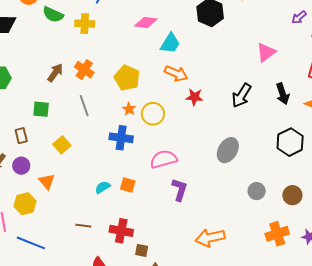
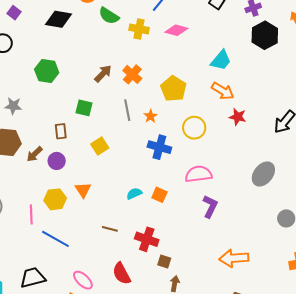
pink diamond: (146, 22) -> (176, 30), moved
orange star: (129, 109) -> (151, 116), moved
orange triangle: (47, 181) -> (83, 190), moved

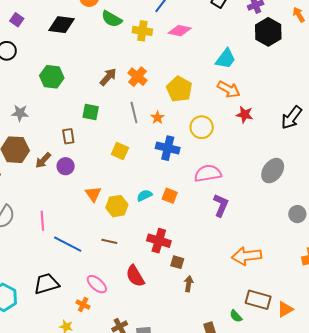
yellow square: (100, 146) -> (120, 151), moved, turned -30
yellow hexagon: (55, 199) -> (117, 206), moved
brown line: (110, 229) -> (109, 241), moved

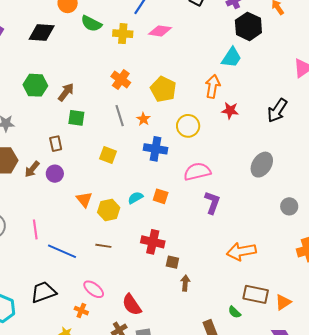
cyan trapezoid: (225, 59) -> (231, 57), moved
brown arrow: (108, 77) -> (66, 92), moved
orange arrow: (229, 89) -> (213, 86), turned -105
red semicircle: (135, 276) -> (132, 305), moved

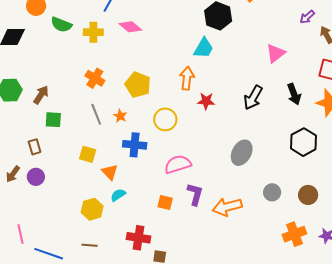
pink diamond: (160, 31) -> (130, 27), turned 35
orange square: (161, 196) -> (165, 202), moved
orange triangle: (84, 200) -> (110, 172), moved
orange arrow: (241, 251) -> (227, 207), moved

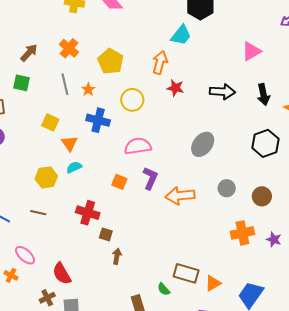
brown arrow: (41, 95) -> (29, 53), moved
black arrow: (253, 98) -> (222, 92), turned -125

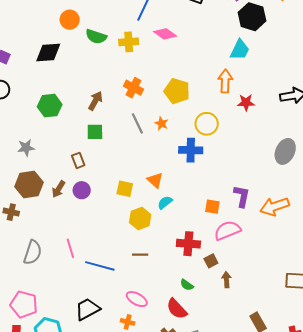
blue cross: (98, 120) -> (191, 150), moved
yellow square: (50, 122) -> (125, 189), moved
pink semicircle: (138, 146) -> (227, 230), moved
brown square: (106, 234) -> (211, 261), turned -32
green semicircle: (164, 289) -> (187, 285), moved

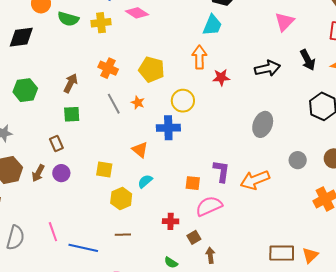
orange triangle: (155, 180) -> (140, 150), moved
red cross: (188, 244) -> (171, 221), size x0.7

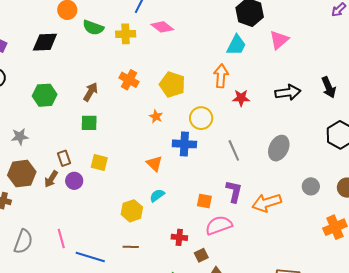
pink triangle: (284, 22) -> (279, 40), moved
gray line: (114, 104) -> (234, 150), moved
brown rectangle: (56, 144) -> (64, 158), moved
yellow square: (104, 169) -> (99, 162), moved

